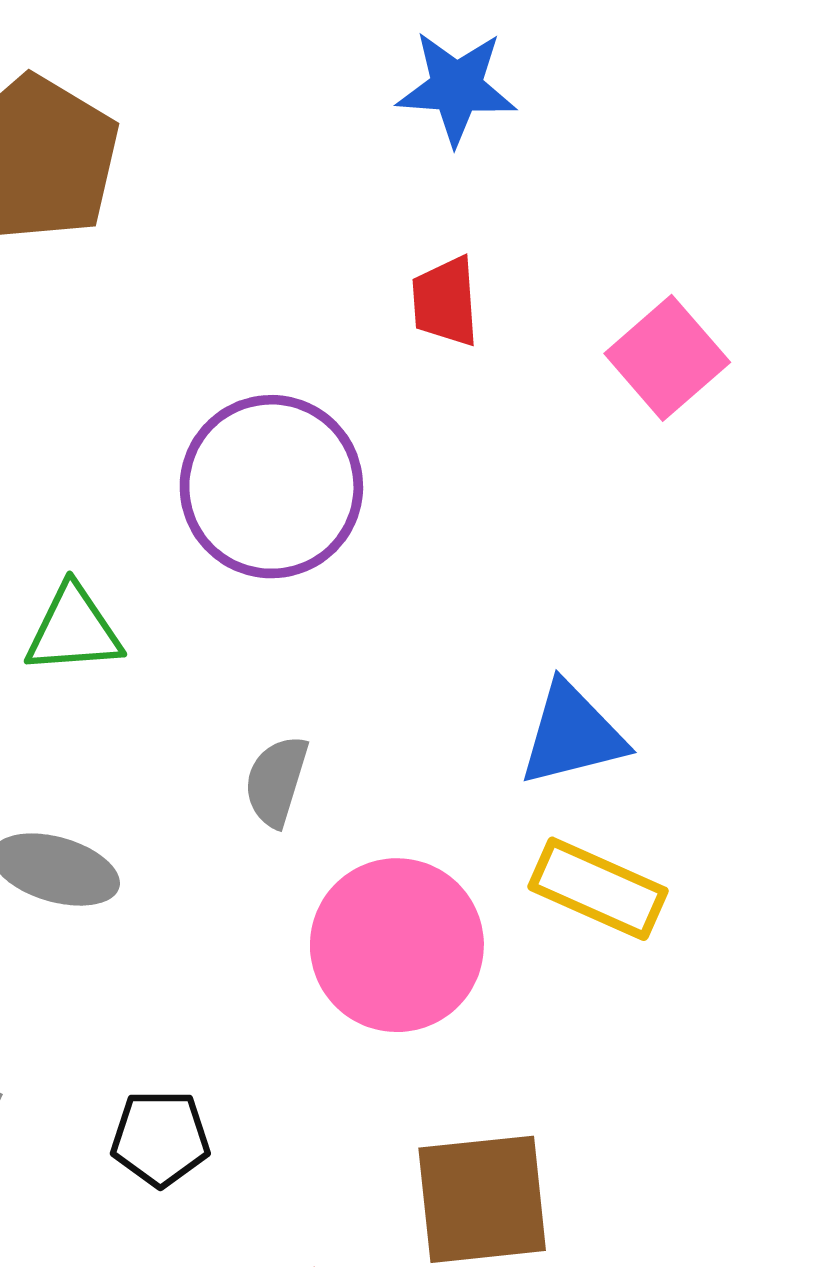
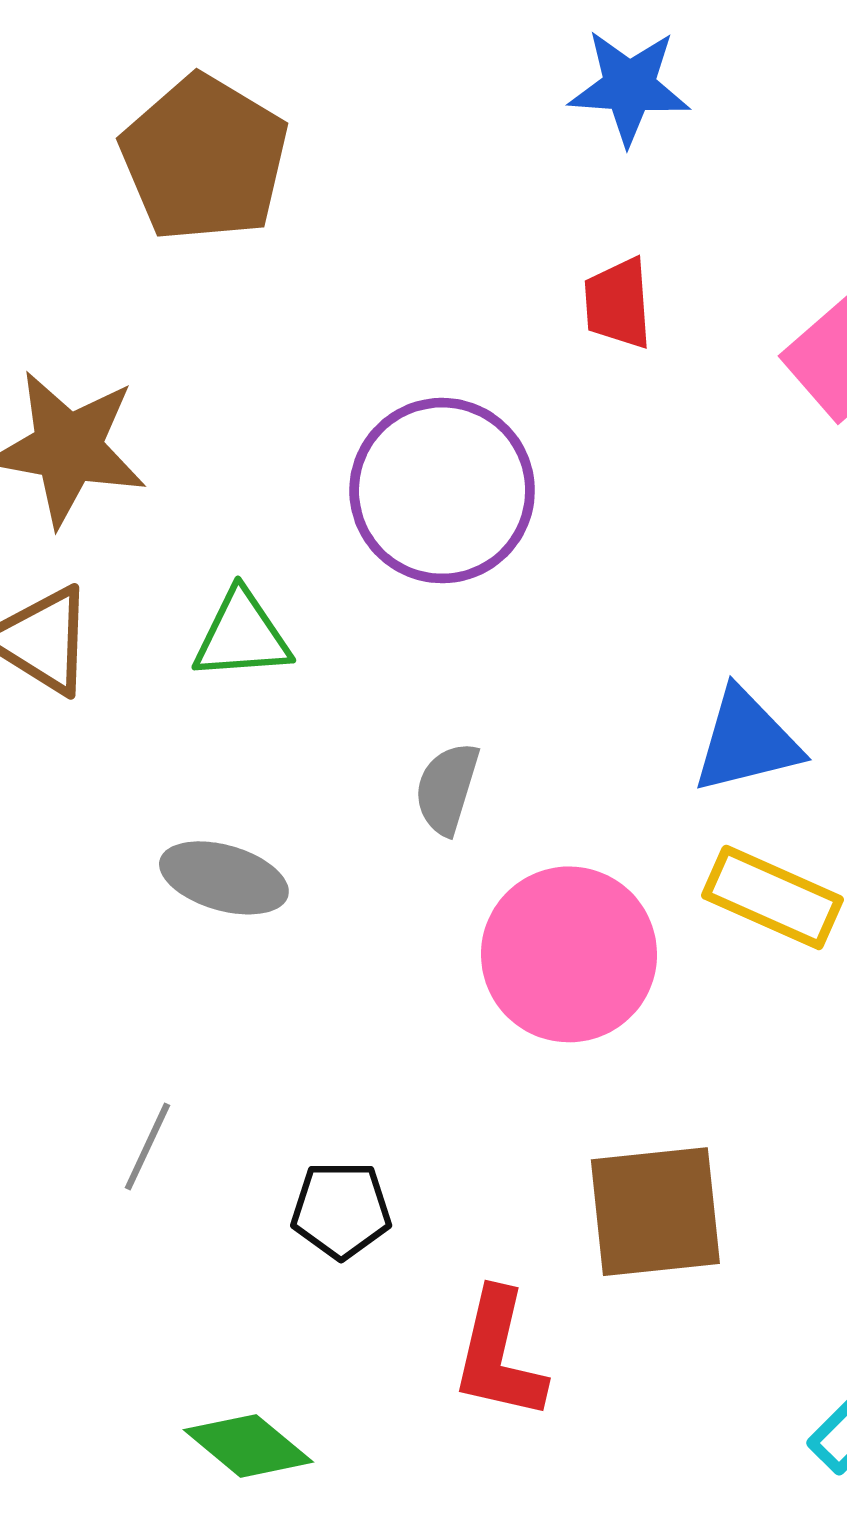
black pentagon: (160, 1138) -> (341, 1210), moved

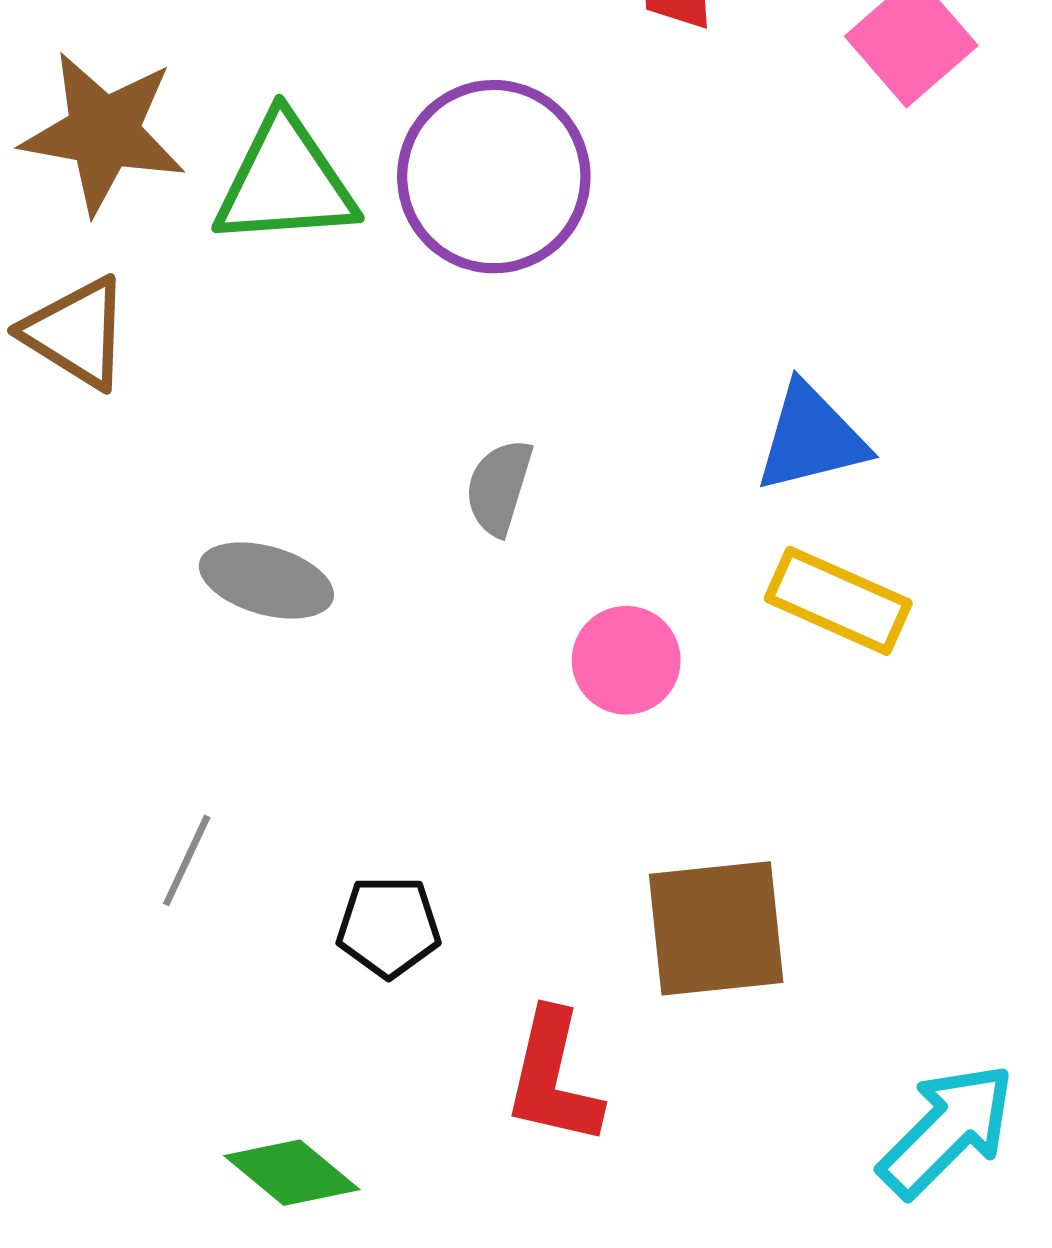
green triangle: (242, 635) -> (285, 182), moved, size x1.4
pink circle: (569, 954) -> (626, 660), size x0.6

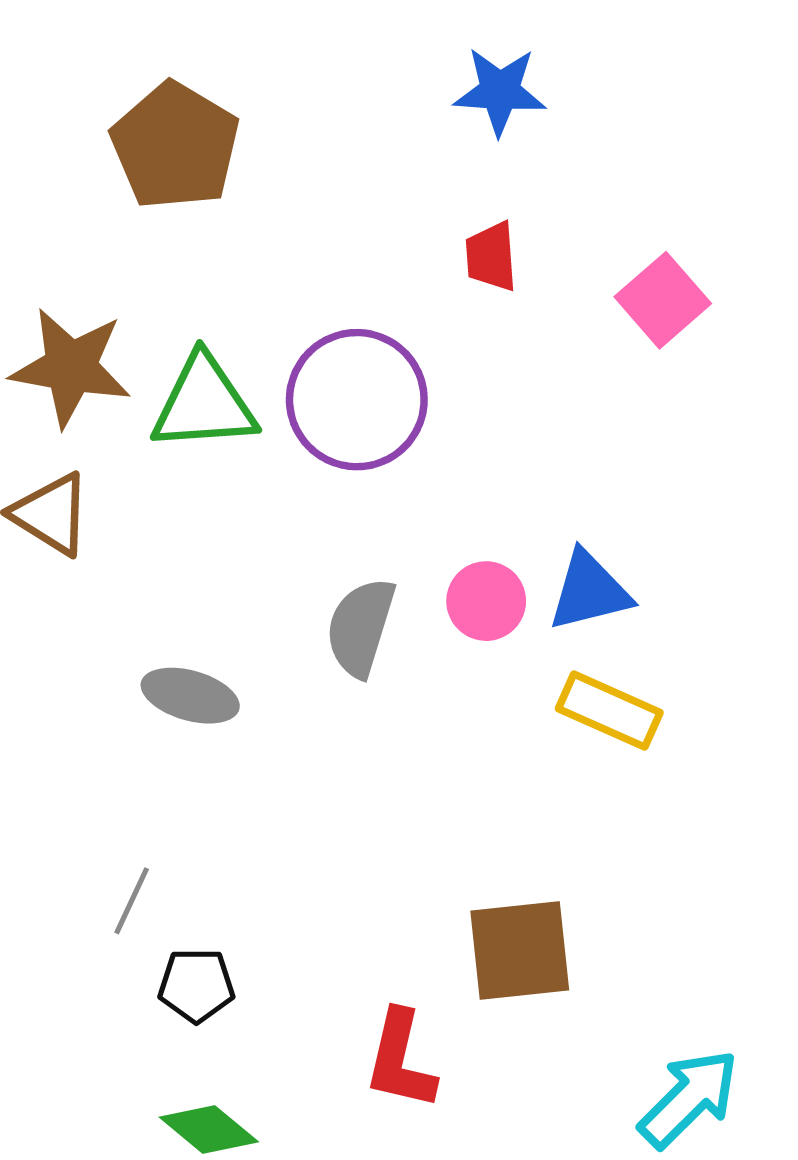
gray semicircle: (499, 487) -> (361, 627), size x1.4
pink circle: (626, 660) -> (486, 601), moved
black pentagon: (389, 927) -> (196, 985), moved

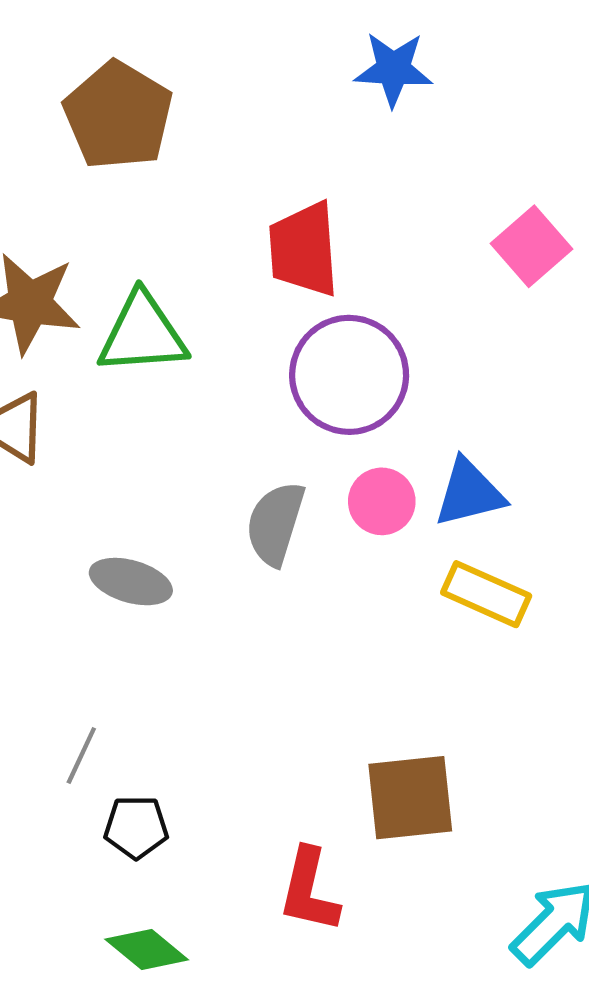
red trapezoid: (491, 257) -> (304, 249), moved, size x1.6
purple circle: (357, 400) -> (349, 375), moved

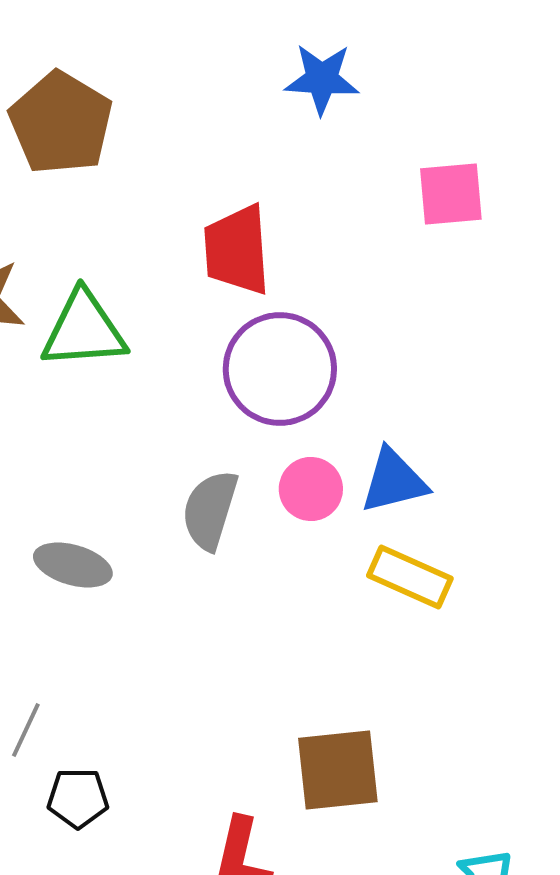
pink square: (531, 246) -> (451, 194), moved, turned 36

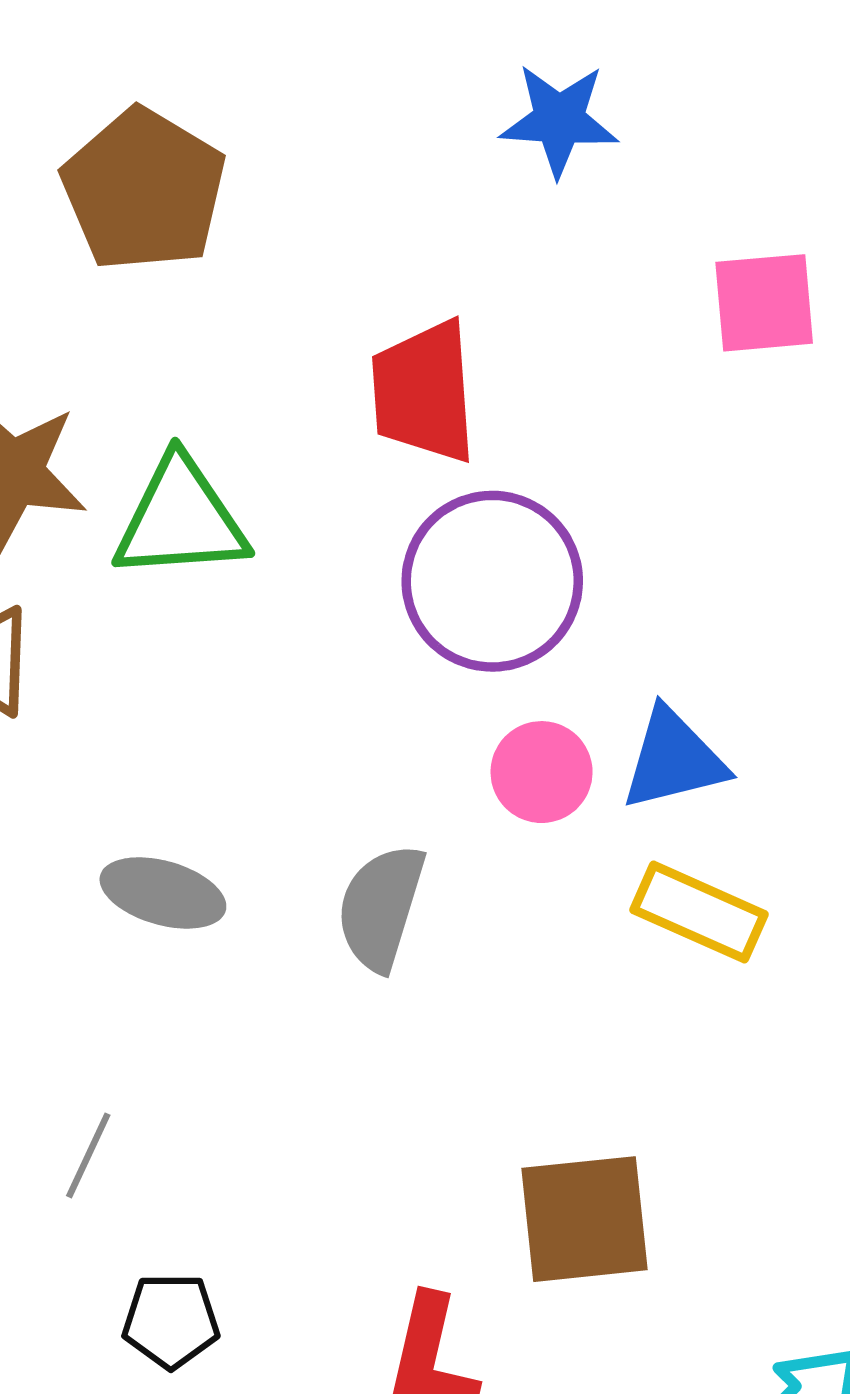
gray semicircle: (210, 510) -> (381, 907), moved
black pentagon: (78, 798) -> (171, 1321), moved

